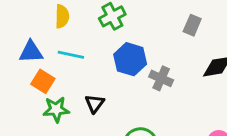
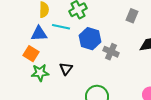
blue triangle: (31, 52) -> (39, 34), moved
cyan line: (71, 55) -> (61, 27), moved

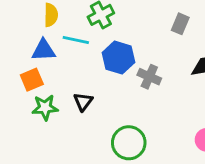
orange square: (31, 54) -> (32, 80), turned 35

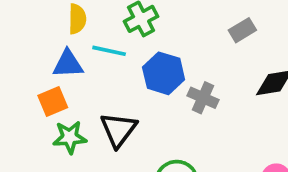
gray rectangle: (180, 24) -> (242, 30), turned 36
black triangle: (83, 102) -> (118, 130), size x1.5

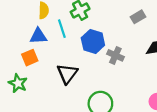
cyan line: (109, 51) -> (62, 29), turned 60
green star: (70, 137) -> (18, 83), moved, turned 30

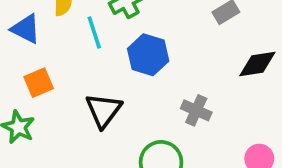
blue triangle: (38, 36) -> (26, 29), moved, turned 30
gray cross: (115, 55) -> (196, 110), moved

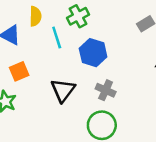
gray cross: (196, 110) -> (106, 90), moved

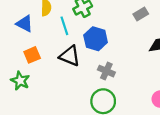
black triangle: (63, 90) -> (70, 56), moved, turned -45

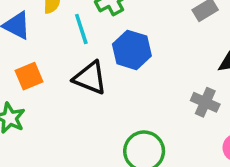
gray cross: (106, 71) -> (205, 102), moved

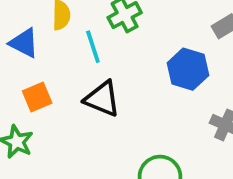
blue hexagon: (132, 50) -> (188, 69), moved

